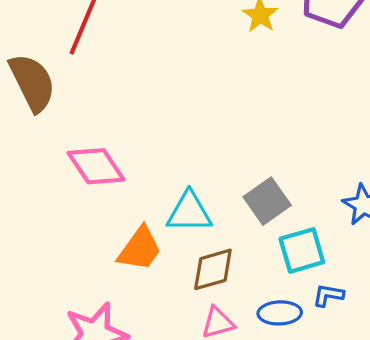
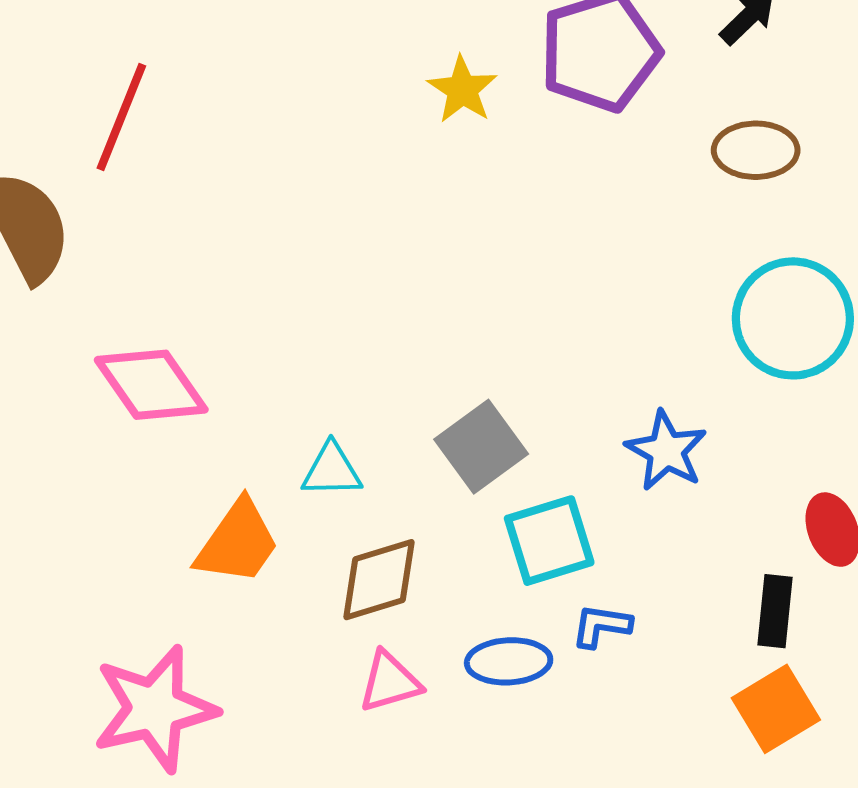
cyan triangle: (189, 212) -> (332, 470), size x0.7

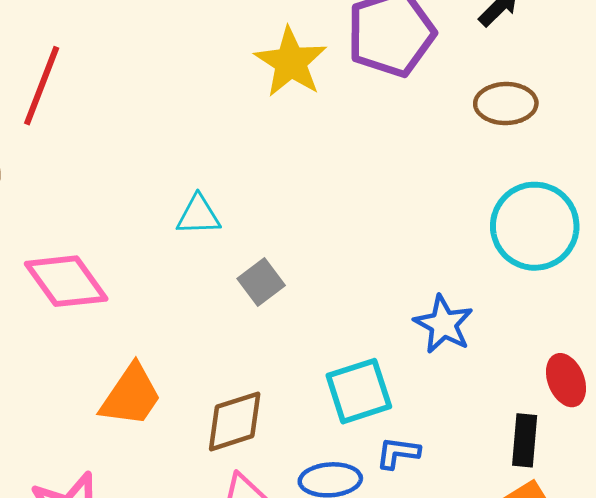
yellow star: (462, 90) -> (291, 62), size x1.4
gray square: (481, 447) -> (261, 282), moved, size x0.7
cyan triangle: (332, 470) -> (198, 215), moved

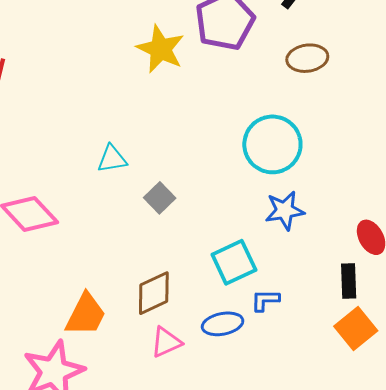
cyan circle: (535, 226) -> (272, 144), moved
blue star: (443, 324) -> (285, 210), turned -30
orange trapezoid: (131, 396) -> (86, 315), moved

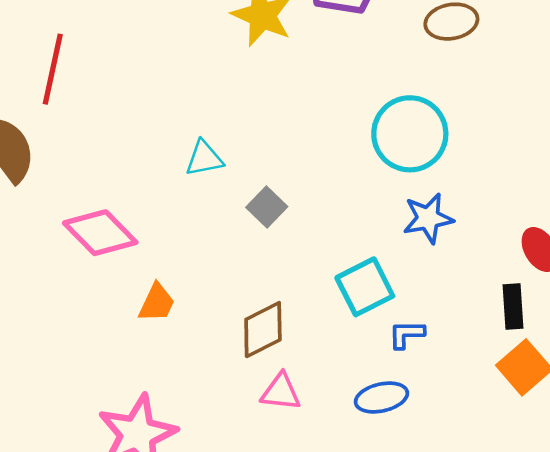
orange trapezoid: (86, 315) -> (157, 303), moved, size x0.7
blue ellipse: (223, 324) -> (381, 398), moved
pink triangle: (166, 342) -> (281, 392), turned 32

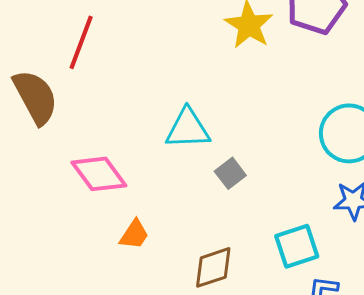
cyan triangle: (204, 158) -> (188, 129), size x1.5

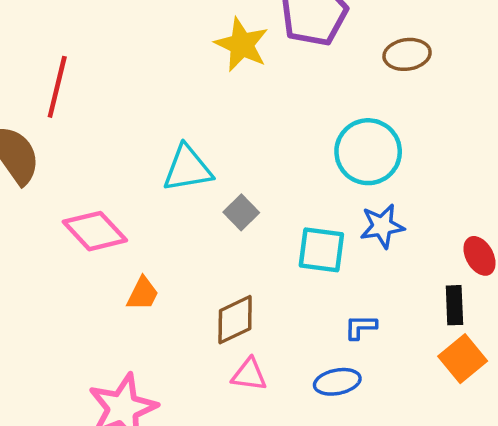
cyan square: (297, 246) -> (321, 250), moved, turned 33

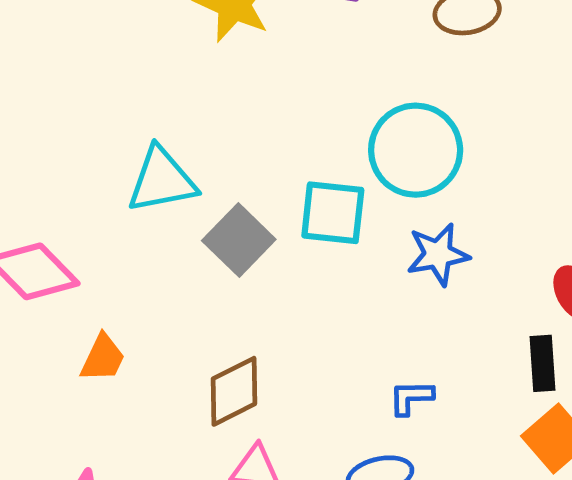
gray square: (241, 212) -> (239, 240), size x1.4
cyan square: (321, 250) -> (333, 213), moved

